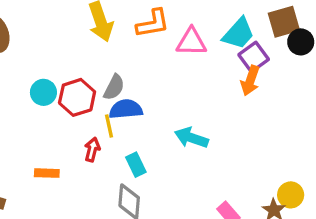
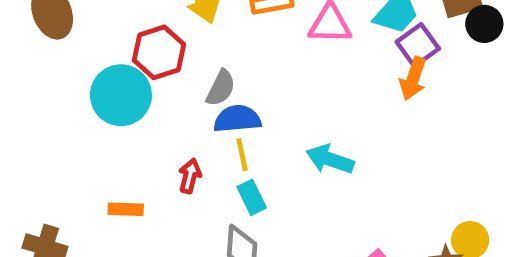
cyan circle: (43, 92) -> (121, 95), size x1.6
red hexagon: (77, 97) -> (159, 52), moved
yellow line: (109, 126) -> (242, 155), moved

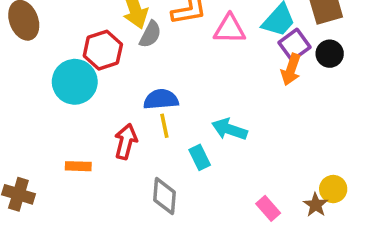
black circle: (484, 24) -> (330, 54), moved
gray semicircle: (221, 88) -> (150, 34), moved
red arrow: (190, 176) -> (126, 142), size x1.4
cyan rectangle: (252, 197) -> (200, 157), moved

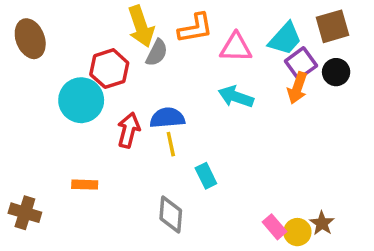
cyan arrow: (229, 129) -> (236, 97), moved
red arrow: (126, 142) -> (129, 130), moved
yellow circle: (333, 189) -> (297, 232), moved

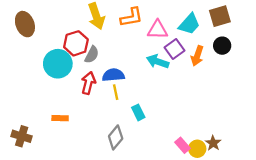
gray semicircle: (157, 53) -> (92, 55), moved
purple square: (301, 63) -> (175, 49), moved
gray diamond: (171, 214) -> (116, 137), turned 35

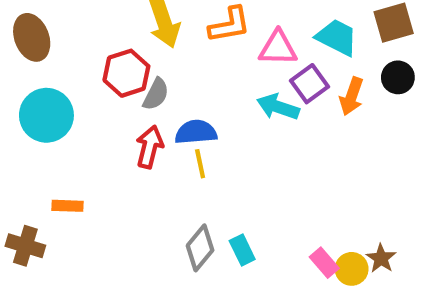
cyan trapezoid: (189, 24) -> (337, 37), turned -105
cyan circle: (58, 64) -> (46, 115), moved
cyan rectangle: (138, 112) -> (242, 250), moved
orange rectangle: (60, 118) -> (67, 206), moved

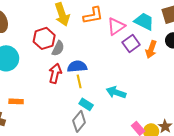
pink triangle: (278, 48) -> (116, 26), turned -36
cyan arrow: (278, 107) -> (116, 92), moved
cyan rectangle: (242, 250) -> (86, 104), moved, turned -32

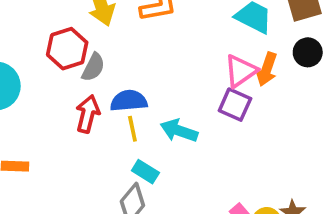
pink triangle: (116, 26) -> (241, 71), moved
purple square: (131, 43) -> (235, 105), moved, turned -30
cyan arrow: (116, 92) -> (179, 131), moved

